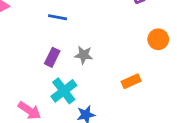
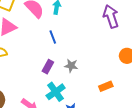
blue line: (58, 17) -> (53, 37), turned 56

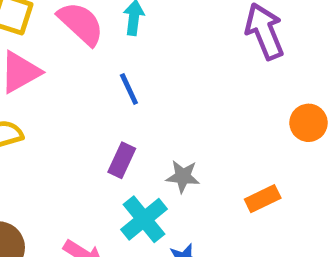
gray star: (71, 66) -> (183, 176), moved

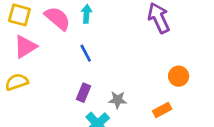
orange circle: (309, 123) -> (179, 76), moved

